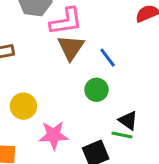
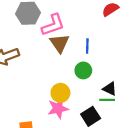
blue line: (108, 58) -> (87, 46), turned 48
yellow circle: (23, 106) -> (60, 93), moved

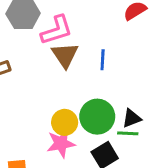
green circle: (83, 70) -> (97, 117), moved, size x1.5
black triangle: (110, 89) -> (132, 118), turned -48

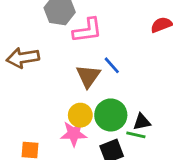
brown triangle: (65, 55) -> (88, 76), moved
blue line: (103, 60) -> (112, 65), moved, turned -54

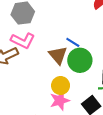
pink L-shape: (87, 30) -> (23, 41), moved, turned 50
green circle: (111, 115) -> (80, 60), moved

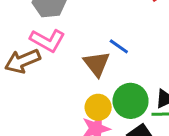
green circle: (80, 60) -> (131, 101), moved

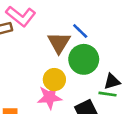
green circle: (131, 101) -> (84, 59), moved

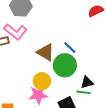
blue line: (80, 31) -> (70, 47), moved
brown triangle: (59, 43) -> (46, 52), turned -30

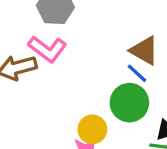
brown triangle: (46, 52) -> (144, 51), moved

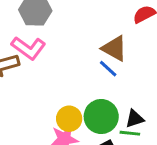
green circle: (129, 103) -> (101, 117), moved

